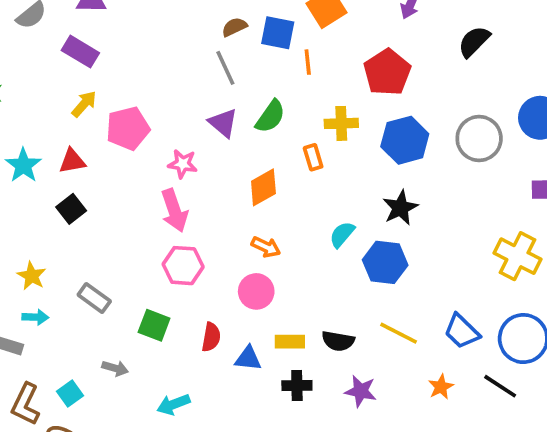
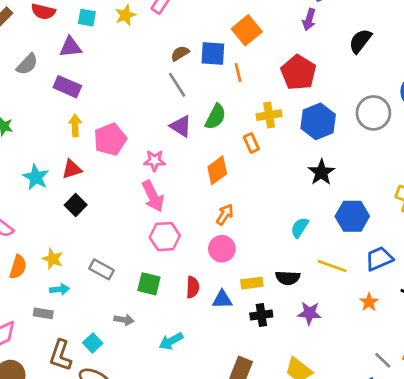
yellow arrow: (84, 104) -> (75, 125), turned -35
cyan semicircle: (342, 234) -> (300, 228), moved
orange arrow: (266, 247) -> (225, 215), turned -75
blue hexagon: (385, 262) -> (352, 216), moved
blue trapezoid: (462, 331) -> (379, 259), turned 120

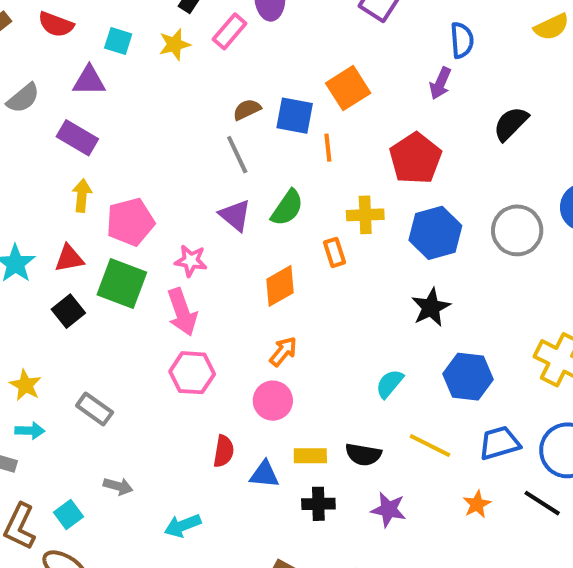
green square: (149, 284) -> (122, 284), moved, size x1.4

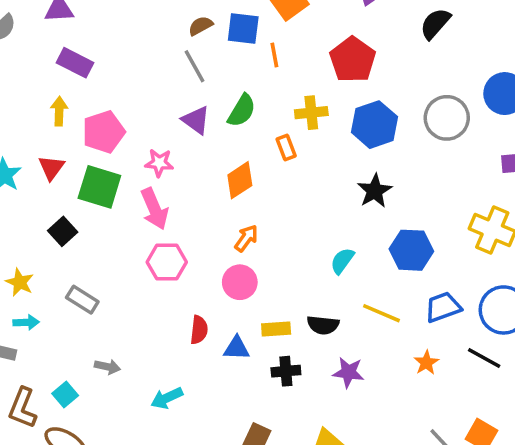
purple rectangle: (77, 138) -> (75, 63), moved
red triangle: (69, 258) -> (51, 168), turned -40
black square: (68, 311) -> (63, 231), moved

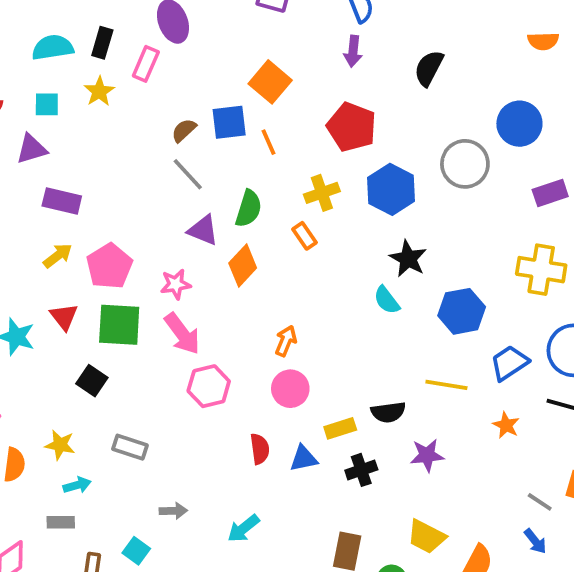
yellow arrow: (59, 111) -> (58, 256), turned 64
orange diamond: (240, 180) -> (243, 265), moved
cyan semicircle: (342, 261) -> (387, 300), moved, turned -60

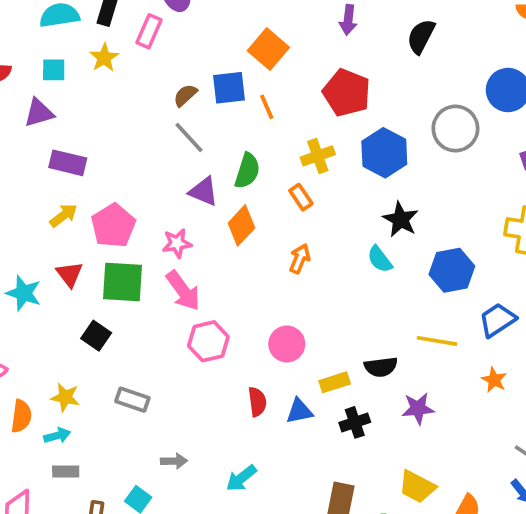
orange arrow: (286, 341) -> (300, 259), moved
cyan arrow: (77, 485) -> (57, 436), moved

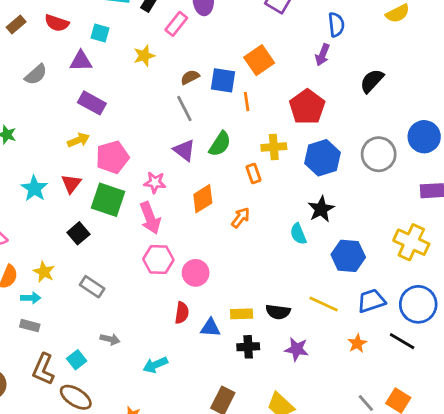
yellow star: (104, 58) -> (144, 56), moved
orange diamond: (241, 225) -> (203, 199), moved
pink circle: (287, 344) -> (196, 273), moved

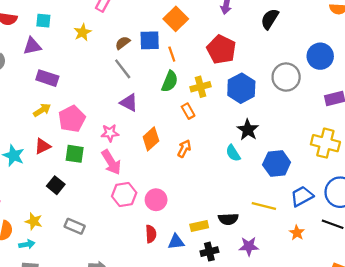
green semicircle: (220, 144) -> (170, 81), moved
red triangle: (71, 184) -> (43, 146), turned 36
green square: (108, 200) -> (75, 154), size x0.7

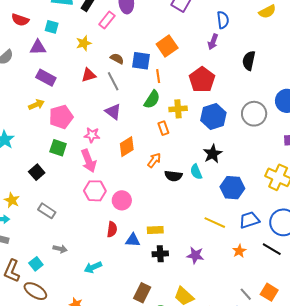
black semicircle: (270, 19) -> (249, 61), turned -30
brown semicircle: (123, 43) -> (117, 59), turned 56
red triangle: (43, 146) -> (89, 75), moved
black semicircle: (228, 219) -> (173, 176), moved

